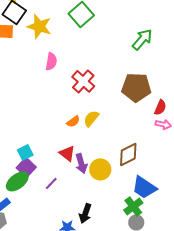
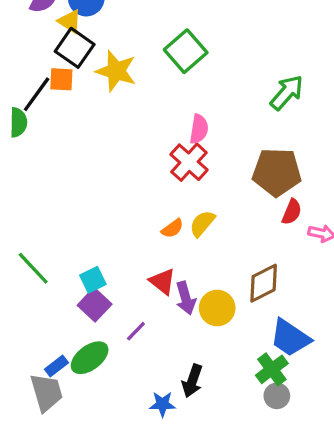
pink semicircle: (51, 61) -> (199, 129), moved
red semicircle: (160, 107) -> (292, 212), moved
green ellipse: (17, 181) -> (90, 358), moved

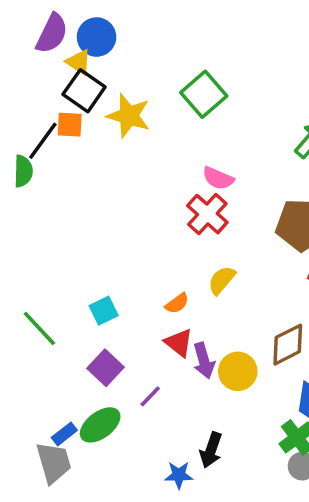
pink semicircle: (199, 129) -> (218, 178), turned 104
orange semicircle: (172, 228) -> (177, 303), moved
cyan square: (93, 280) -> (104, 311), moved

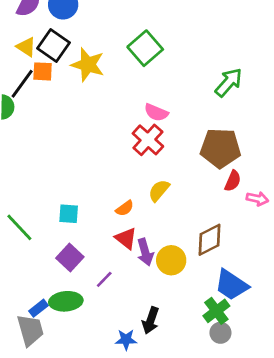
yellow triangle: (79, 62) -> (26, 47), moved
cyan square: (104, 311) -> (69, 214), turned 30
green ellipse: (100, 425) -> (66, 301), turned 32

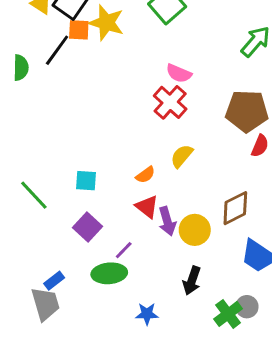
orange square: (43, 71) -> (79, 30), moved
black line: (22, 84) -> (57, 50), moved
green ellipse: (66, 301) -> (109, 273), moved
green cross: (216, 311) -> (228, 314), moved
black arrow: (151, 320) -> (192, 281), moved

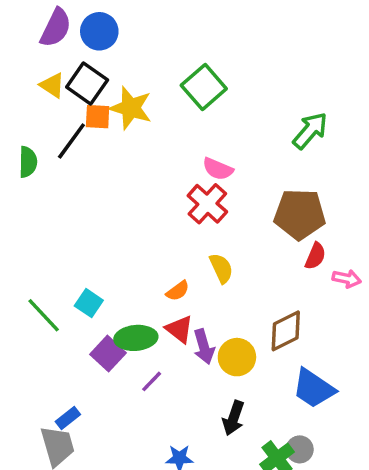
yellow semicircle: (182, 156) -> (221, 268), turned 115
cyan square: (86, 181) -> (89, 303), moved, turned 30
green ellipse: (109, 273) -> (136, 338), moved

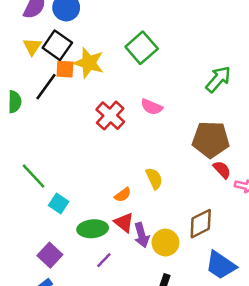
yellow triangle: (52, 85) -> (32, 46), turned 30
red cross: (207, 204) -> (110, 116), moved
red semicircle: (315, 256) -> (222, 170), turned -66
green line: (44, 315) -> (33, 176), moved
purple square: (108, 354) -> (50, 255), moved

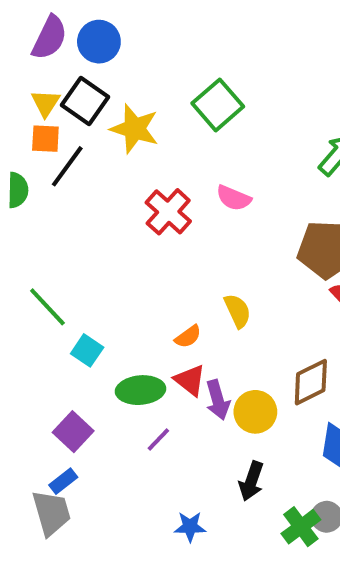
orange square: (65, 69) -> (45, 139), moved

